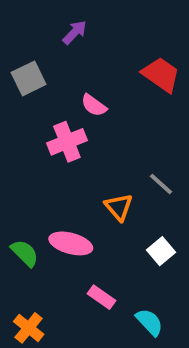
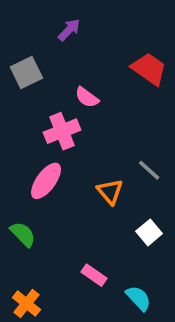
pink ellipse: (71, 243) -> (46, 181), moved, turned -69

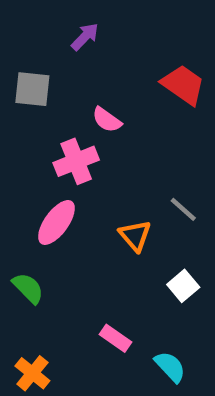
gray square: (26, 73) -> (32, 89), turned 32

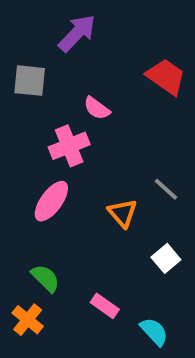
purple arrow: (85, 37) -> (77, 33), size x1.5
green semicircle: (28, 288) -> (45, 278), moved
orange cross: (32, 373) -> (28, 320), moved

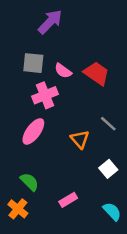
red trapezoid: (166, 77) -> (97, 73), moved
gray square: (30, 81) -> (33, 63), moved
pink rectangle: (105, 306) -> (68, 200), turned -66
cyan semicircle: (154, 332) -> (112, 211), moved

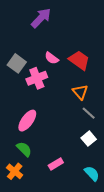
gray square: (33, 63) -> (17, 63), moved, turned 30
gray line: (108, 124) -> (89, 113), moved
pink ellipse: (33, 131) -> (27, 121), moved
orange triangle: (80, 139) -> (80, 92), moved

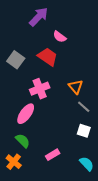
pink semicircle: (52, 58) -> (60, 37), moved
red trapezoid: (79, 60) -> (48, 57), moved
pink cross: (37, 78) -> (40, 89), moved
white square: (89, 139) -> (84, 131), turned -32

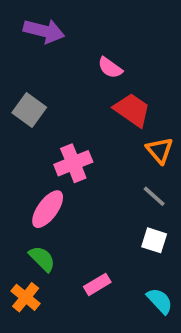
purple arrow: (39, 17) -> (44, 31), moved, turned 60
red trapezoid: (48, 57) -> (132, 110), moved
orange triangle: (76, 87) -> (160, 150), moved

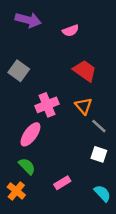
pink semicircle: (110, 68) -> (71, 31), moved, turned -56
orange triangle: (160, 150) -> (84, 106), moved

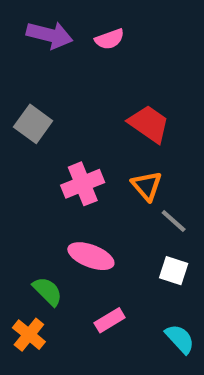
pink semicircle: (71, 31) -> (110, 39), moved
pink ellipse: (30, 134) -> (91, 256), moved, turned 75

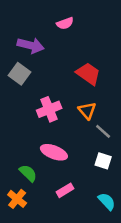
purple arrow: (50, 35) -> (31, 45), moved

